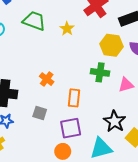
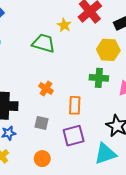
green trapezoid: (34, 21) -> (44, 43), moved
yellow star: (67, 29) -> (64, 25), moved
orange circle: (63, 151) -> (42, 159), moved

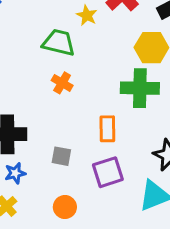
green cross: (99, 78) -> (140, 88), size x1.4
orange cross: (46, 88) -> (62, 83), moved

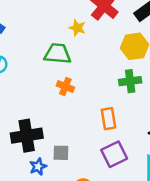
green cross: (140, 88) -> (130, 81), size x0.7
gray square: (61, 156) -> (61, 153), moved

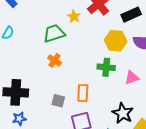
green trapezoid: (58, 54) -> (54, 33), turned -35
gray square: (61, 153) -> (58, 101), moved

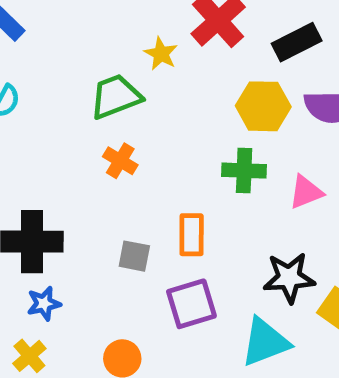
black star: (123, 113) -> (289, 278), turned -30

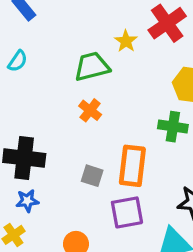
orange rectangle: (192, 235) -> (132, 166), size x1.4

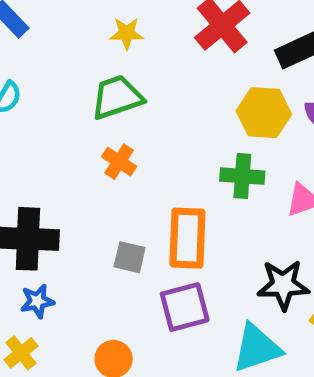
yellow star: (126, 41) -> (127, 33), moved, turned -30

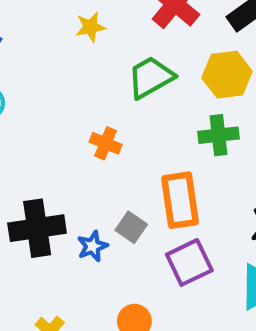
green trapezoid: (117, 97) -> (151, 77), moved
gray square: (130, 257) -> (131, 227), turned 32
blue star: (37, 301) -> (92, 246), moved

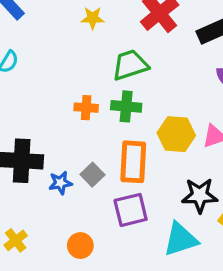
yellow hexagon: (227, 75) -> (176, 134), moved
green cross: (219, 135) -> (126, 106), moved
orange cross: (106, 143) -> (86, 108), turned -30

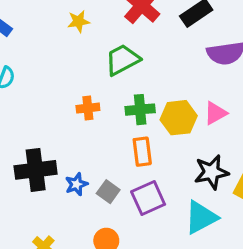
green cross: (126, 106) -> (140, 110), moved
orange rectangle: (133, 162) -> (142, 152), size x0.7
gray square: (92, 175) -> (108, 192), moved

